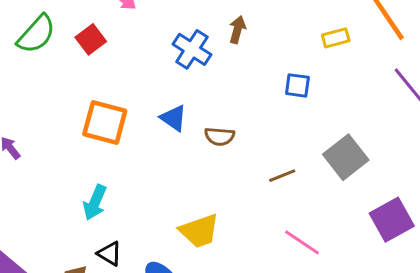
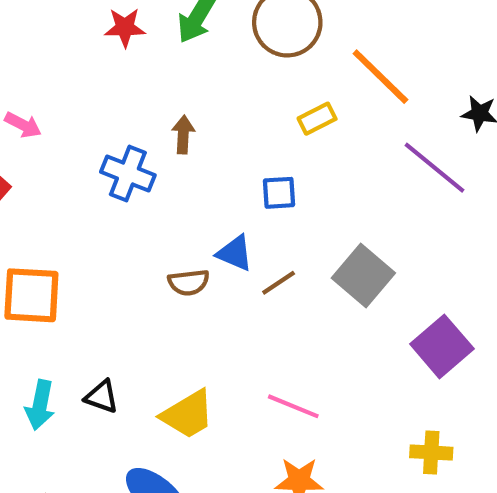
blue triangle: (174, 118) -> (235, 253), moved
brown line: (282, 176) -> (279, 283), moved
pink line: (302, 242) -> (293, 406), moved
black triangle: (110, 254) -> (102, 397), moved

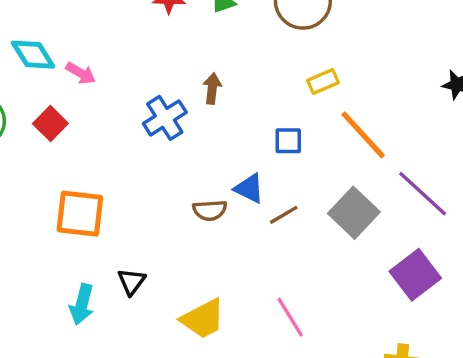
orange line: (380, 77) -> (363, 135), moved
purple line: (435, 168) -> (423, 194), moved
blue cross: (128, 174) -> (165, 118), turned 33
black triangle: (102, 397) -> (131, 282), moved, turned 44
pink line: (293, 406) -> (290, 317), turned 33

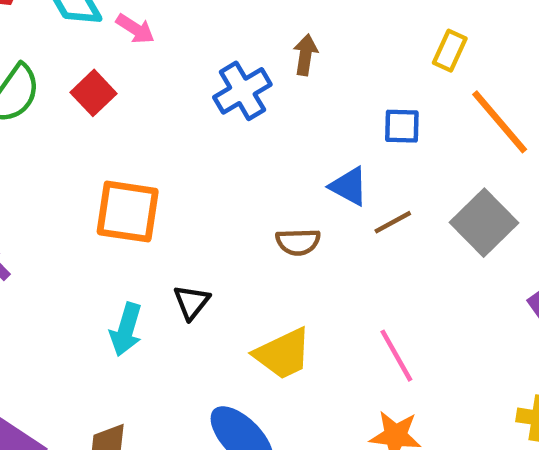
yellow rectangle: (323, 81) -> (450, 51), turned -44
brown semicircle: (210, 210) -> (298, 242), moved

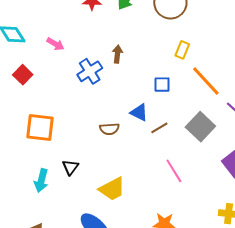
pink arrow: (135, 29) -> (55, 44), moved
brown semicircle: (298, 242) -> (109, 129), moved
pink line: (396, 356) -> (174, 171), moved

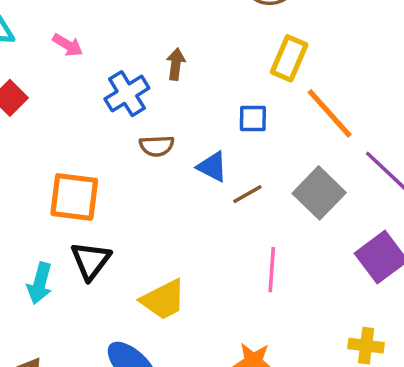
yellow rectangle: (182, 50) -> (289, 58), size x1.4
orange square: (40, 127) -> (74, 197), moved
brown semicircle: (109, 129) -> (157, 146), moved
black triangle: (70, 167) -> (91, 261), size x1.4
pink line: (174, 171) -> (272, 270), turned 35

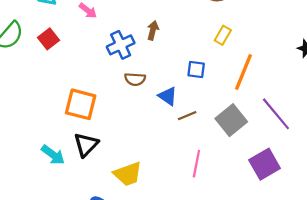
yellow rectangle: (289, 58) -> (223, 35), size x0.7
orange line: (330, 113) -> (244, 72), turned 57
cyan arrow: (40, 283) -> (53, 155), turned -75

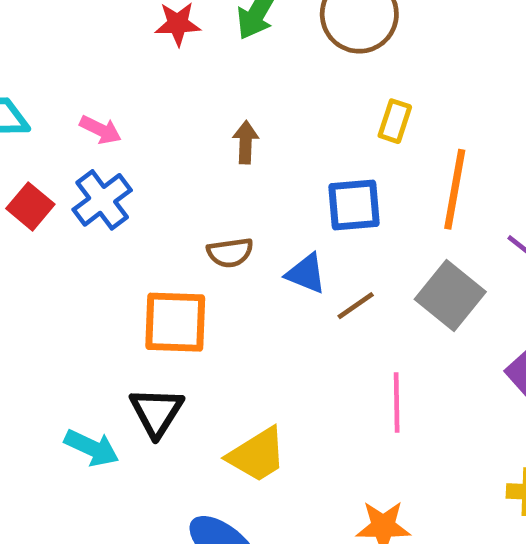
blue cross: (121, 45) -> (102, 200), moved
blue square: (196, 70) -> (354, 205), size x1.4
orange square: (81, 104) -> (175, 322), moved

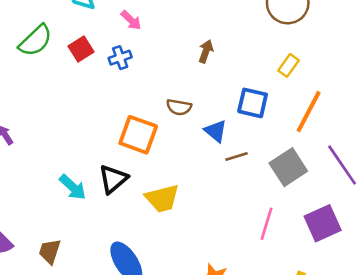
blue cross: (102, 200) -> (120, 58), size x0.7
pink line: (397, 402) -> (267, 224), moved
yellow trapezoid: (257, 455) -> (162, 198), moved

